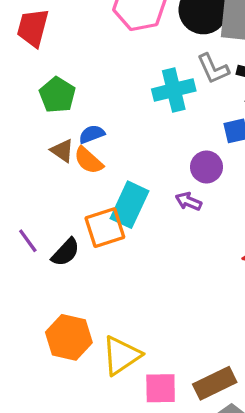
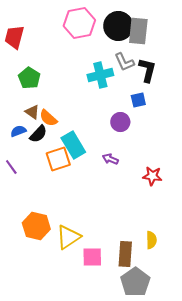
blue semicircle: (92, 134) -> (18, 131), moved
purple arrow: (188, 201) -> (110, 159), moved
cyan rectangle: (129, 205) -> (73, 145), turned -56
black semicircle: (66, 252) -> (38, 134), moved
brown rectangle: (215, 383) -> (125, 254), turned -60

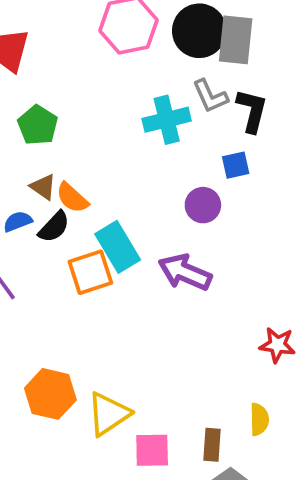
purple arrow: (110, 159) -> (185, 272), size x1.8
red star: (152, 176) -> (277, 345), moved
brown rectangle: (125, 254) -> (212, 445), size x0.7

